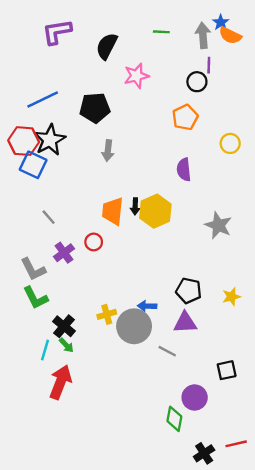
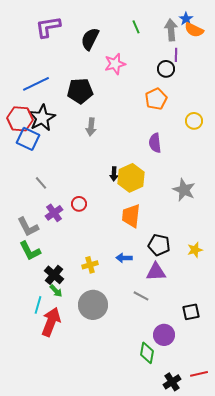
green line: (161, 32) -> (136, 27), turned 64
orange trapezoid: (113, 211) -> (131, 216), moved
gray circle: (134, 326) -> (93, 305), moved
cyan line: (45, 350) -> (38, 305), moved

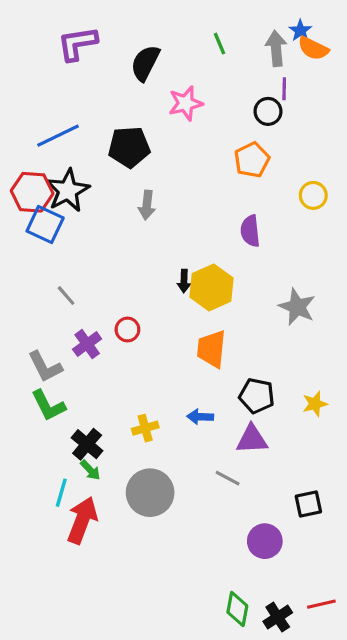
green diamond: (147, 353) -> (237, 609), moved

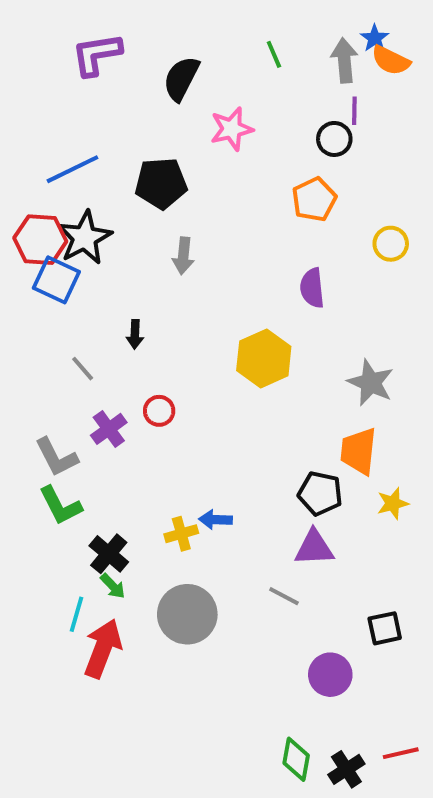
black arrow: (184, 281) -> (135, 334), moved
orange trapezoid: (211, 349) -> (358, 451), moved
blue arrow: (200, 417) -> (215, 520), moved

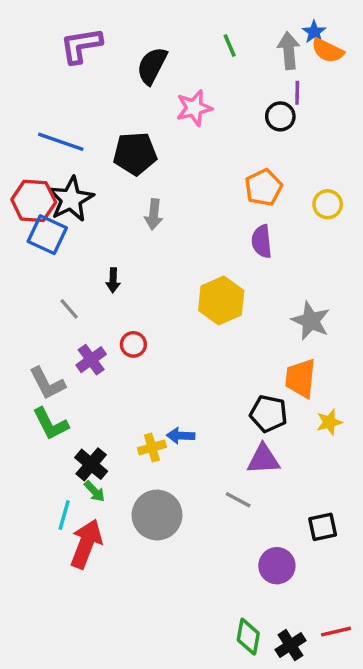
blue line: (73, 169) -> (61, 142), turned 45
orange pentagon: (314, 199) -> (263, 187), moved

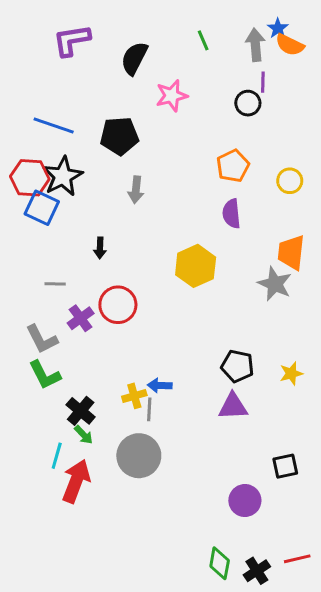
gray line: (69, 309) -> (55, 284), moved, turned -48
red circle: (133, 344) -> (118, 305), size x1.6
orange trapezoid: (301, 378) -> (291, 252), moved
gray line: (238, 500) -> (149, 409), moved, turned 65

